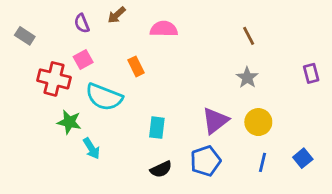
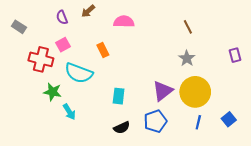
yellow circle: (258, 122) -> (195, 92), size x1.5

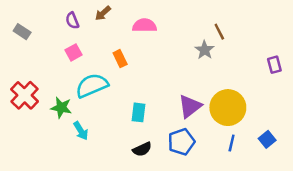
gray star: (187, 58) -> (205, 50), moved
red cross: (41, 59) -> (25, 95), moved, turned 30
cyan semicircle: (79, 73) -> (92, 86), turned 136

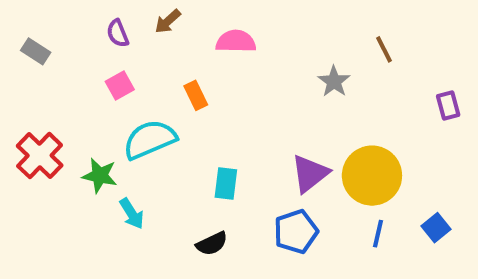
brown line: (219, 32) -> (384, 49), moved
black semicircle: (142, 149) -> (212, 244), moved

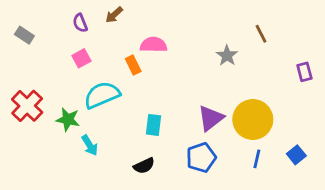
pink semicircle: (236, 41) -> (154, 45), moved

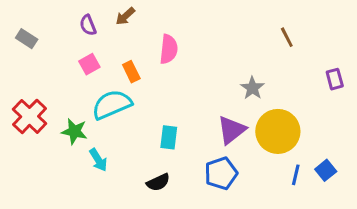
pink semicircle: (154, 45) -> (169, 49), turned 95
gray star: (227, 56) -> (252, 88), moved
orange rectangle: (133, 65) -> (131, 72), moved
blue line: (257, 159) -> (296, 175), moved

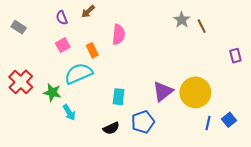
gray star: (252, 88) -> (182, 20), moved
blue pentagon: (221, 173) -> (143, 122), moved

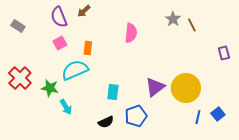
purple semicircle: (62, 18) -> (59, 17), size x1.5
pink semicircle: (119, 35) -> (131, 33), moved
orange rectangle: (92, 50) -> (88, 48), turned 32

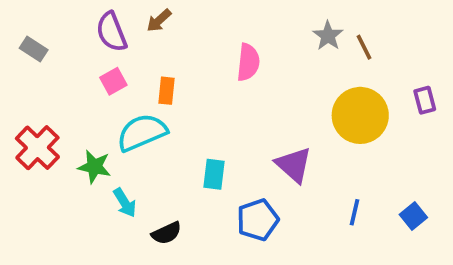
purple triangle: (155, 87) -> (294, 165), turned -40
yellow circle: (186, 88) -> (360, 115), moved
blue line: (198, 117) -> (355, 212), moved
black semicircle: (106, 122) -> (167, 233), moved

